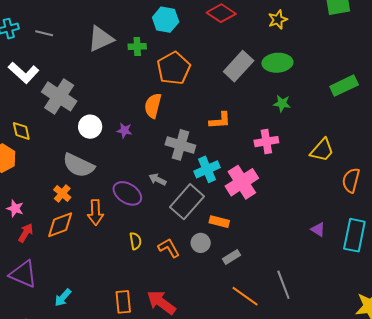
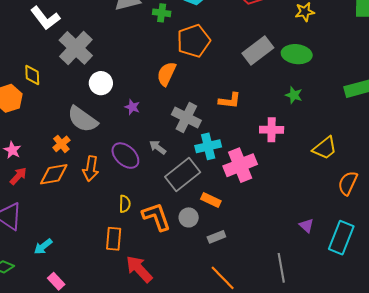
purple star: (124, 130) -> (132, 107), moved
orange L-shape: (169, 248) -> (156, 217), size x1.4
gray line: (283, 285) -> (281, 268), moved
orange rectangle: (123, 302) -> (114, 239), moved

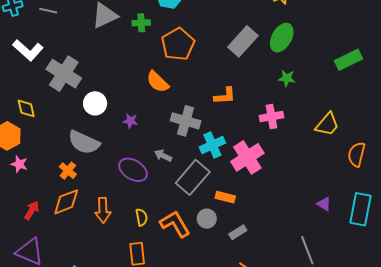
green ellipse: (297, 54) -> (282, 38), turned -56
orange semicircle: (166, 74) -> (158, 82), turned -60
pink star: (12, 150) -> (19, 164), moved
orange arrow: (91, 169) -> (103, 210), moved

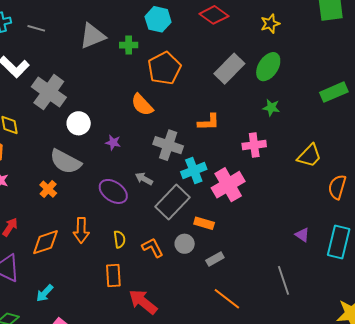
orange diamond: (66, 202) -> (45, 242), moved
orange L-shape: (175, 224) -> (153, 248), size x0.7

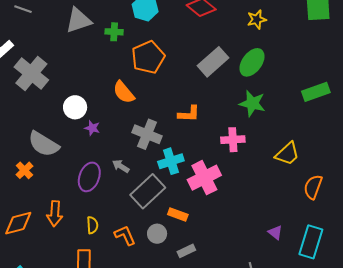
green star: (271, 108) -> (252, 103), size x1.5
white circle: (79, 123) -> (75, 107), moved
purple ellipse: (113, 191) -> (89, 177), turned 72

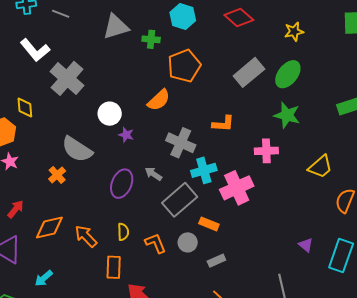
orange semicircle: (124, 92) -> (159, 100), turned -95
orange arrow: (55, 214) -> (86, 236), moved, turned 130

